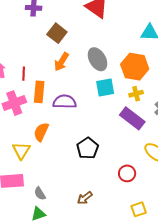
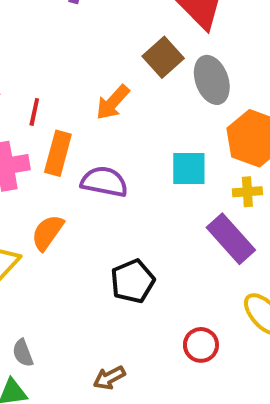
brown square: (57, 33) -> (163, 57), moved
gray ellipse: (97, 59) -> (212, 80), moved

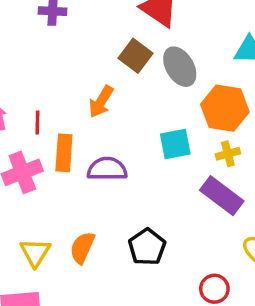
orange semicircle: (47, 232) -> (82, 248), moved

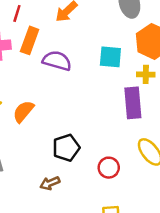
purple rectangle: (222, 196) -> (133, 103), turned 32
black pentagon: (147, 247) -> (66, 148), moved

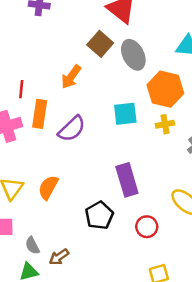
purple semicircle: (57, 61) -> (72, 129), turned 132
purple rectangle: (133, 103) -> (127, 180), moved
brown arrow: (50, 183) -> (59, 257), moved

